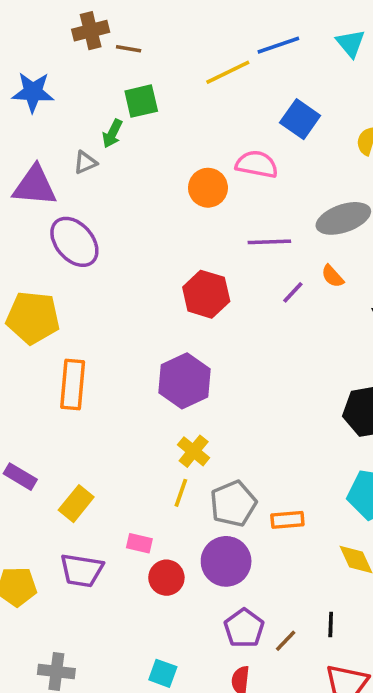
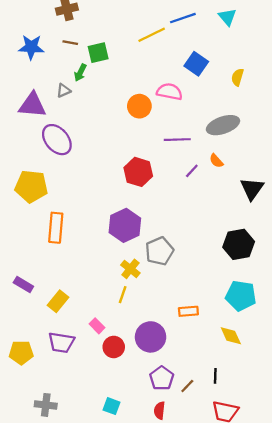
brown line: (129, 49) -> (70, 43), moved
gray pentagon: (233, 504) -> (159, 251), moved
pink rectangle: (139, 543) -> (97, 326), turned 32

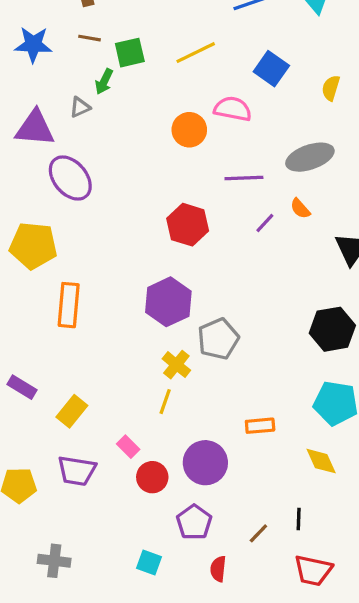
yellow line: (152, 35) -> (196, 53), moved
purple pentagon: (162, 378) -> (194, 522), moved

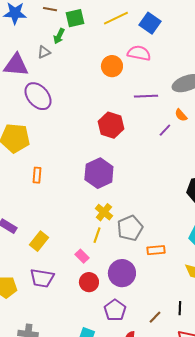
blue square: (271, 69) -> (150, 23), moved
purple line: (265, 223) -> (165, 130), moved
orange rectangle: (69, 305) -> (37, 175), size x0.6
gray pentagon: (218, 339) -> (130, 228), moved
pink rectangle: (128, 447) -> (82, 256), moved

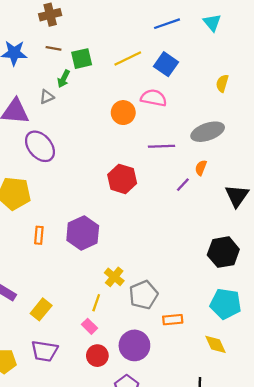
orange semicircle: (181, 115) -> (201, 168), turned 64
purple hexagon: (99, 173) -> (83, 233), moved
yellow line: (97, 235) -> (96, 303), moved

